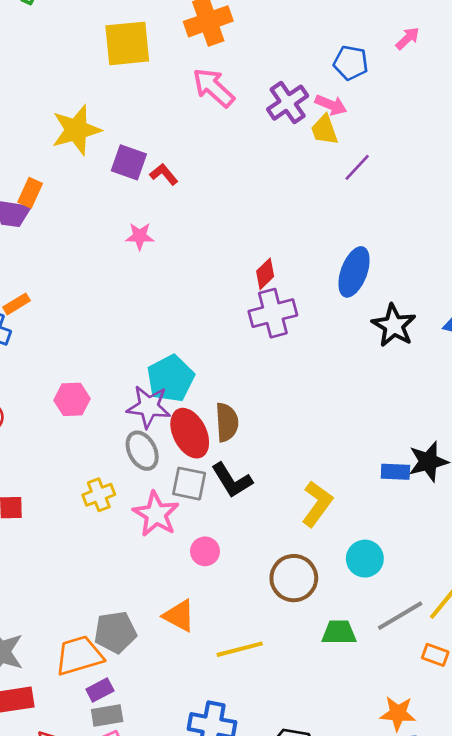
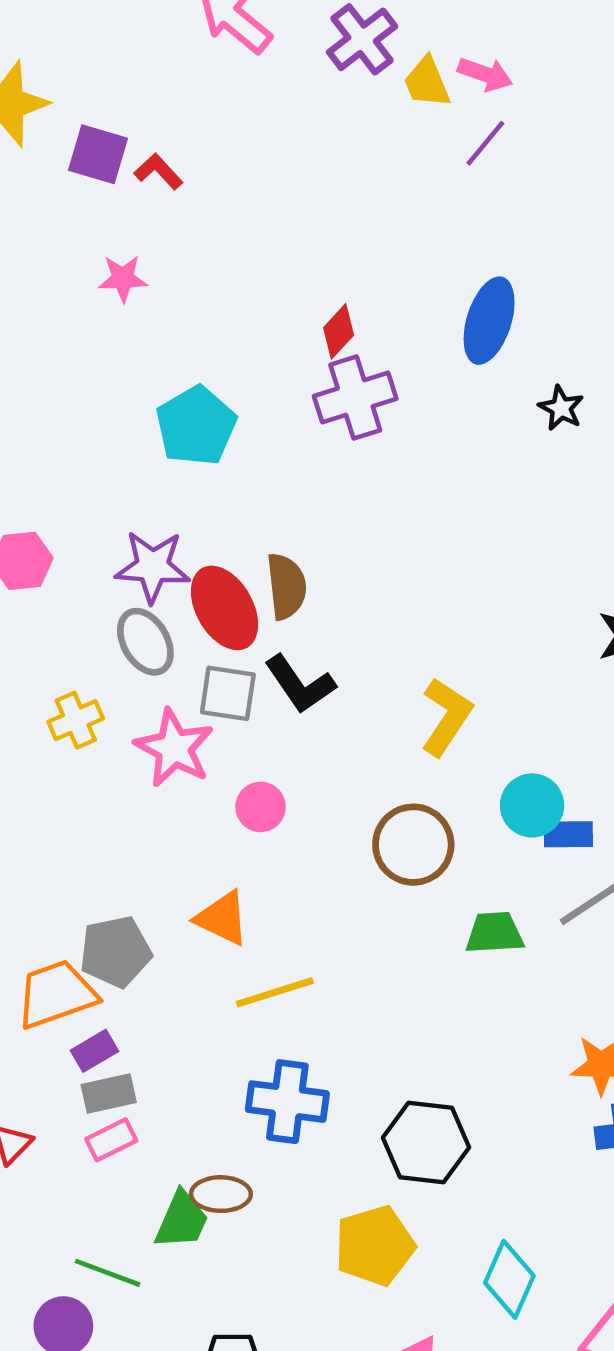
pink arrow: (331, 105) -> (485, 74), moved
black star: (394, 326) -> (561, 408), size x0.6
cyan pentagon: (171, 378) -> (196, 426), moved
blue rectangle: (395, 472) -> (568, 834), moved
yellow line: (240, 649) -> (275, 992), moved

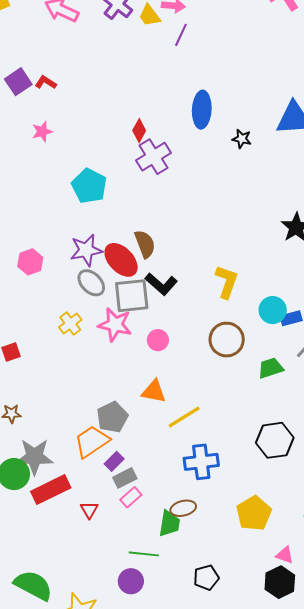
purple square: (98, 154) -> (18, 82), turned -36
gray square: (228, 693) -> (132, 296), size x1.4
black hexagon: (426, 1143) -> (275, 440), moved

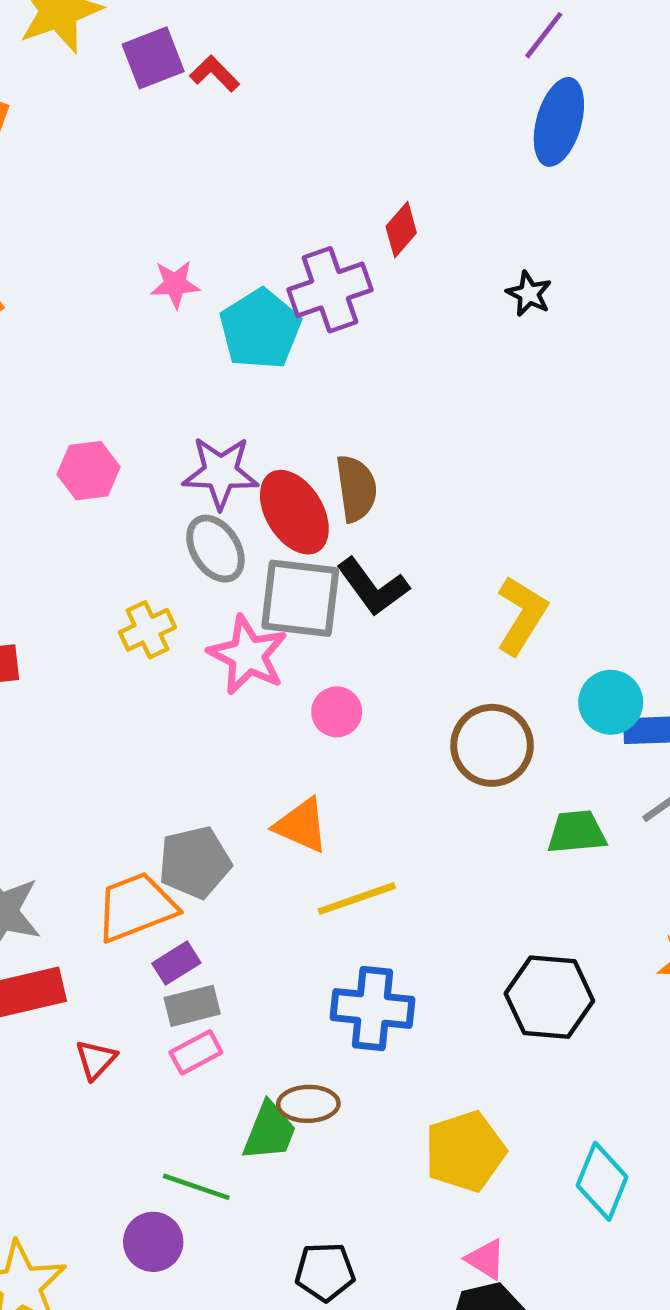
blue ellipse: (202, 110) -> (559, 122), moved
pink star: (42, 132) -> (175, 284), moved
black star: (242, 139) -> (529, 294), moved
purple cross: (153, 157) -> (330, 290), moved
pink triangle: (285, 555) -> (486, 1259), moved

